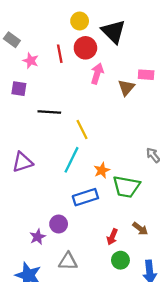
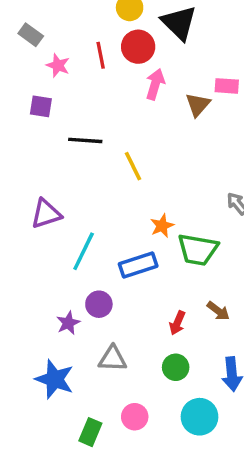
cyan line: (71, 160) -> (84, 251), moved
green circle: (120, 260) -> (176, 367), moved

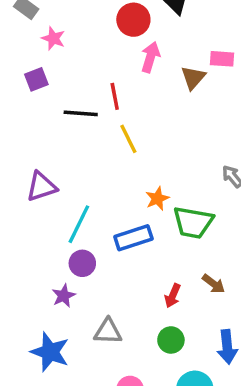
red line: (101, 55) -> (115, 96), moved
purple square: (41, 106) -> (36, 79), turned -30
purple circle: (99, 304) -> (82, 263), moved

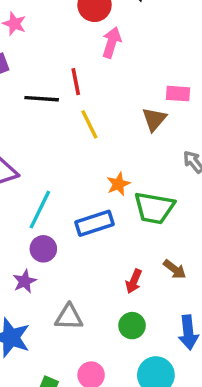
pink rectangle: (222, 59) -> (178, 94), moved
brown triangle: (193, 78) -> (154, 119), moved

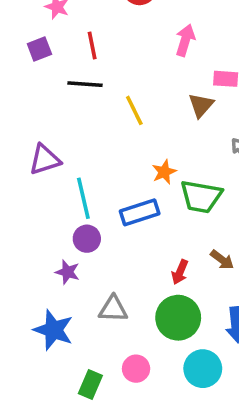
pink arrow: (112, 42) -> (185, 40), moved
red line: (76, 82) -> (92, 45), moved
cyan line: (40, 210) -> (83, 198), turned -39
purple star: (25, 281) -> (68, 272), turned -30
green circle: (132, 326) -> (178, 318), size x1.6

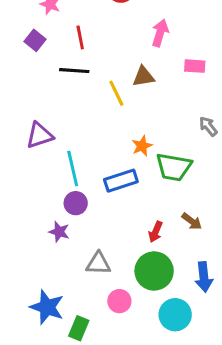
purple square: (39, 49) -> (35, 40), turned -30
brown triangle: (201, 105) -> (144, 77), moved, turned 40
blue star: (53, 330) -> (47, 307), moved
pink circle: (136, 369) -> (119, 301), moved

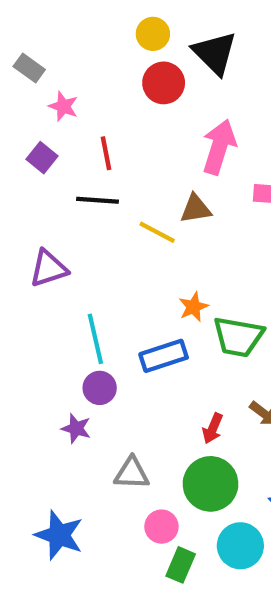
pink arrow: (160, 33) -> (219, 147), size x1.4
yellow line: (116, 93) -> (157, 232), turned -36
purple triangle: (40, 135) -> (48, 268), moved
green rectangle: (79, 328) -> (181, 565), moved

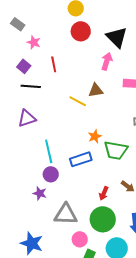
black triangle: (215, 53) -> (117, 37), moved
pink arrow: (219, 147) -> (107, 61), size x0.7
black line: (97, 200) -> (31, 86), moved
gray triangle: (132, 473) -> (66, 214), size x1.4

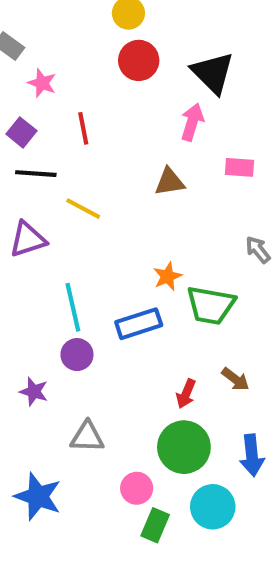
yellow line: (78, 101) -> (83, 209), moved
purple star: (40, 193) -> (34, 392), moved
gray triangle: (66, 214) -> (87, 437), moved, size x0.7

